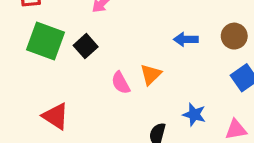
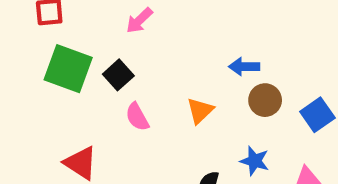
brown circle: (234, 36) -> (265, 100), moved
pink semicircle: (121, 83) -> (137, 117), moved

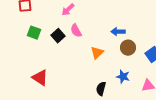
green square: (68, 69) -> (34, 33), size x0.6
pink semicircle: (137, 117) -> (76, 31), moved

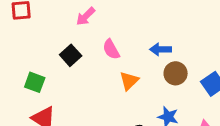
pink semicircle: (76, 31) -> (111, 49), moved
green square: (34, 33) -> (35, 82), moved

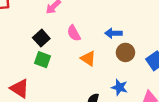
orange triangle: (129, 81) -> (88, 58), turned -42
green square: (35, 82) -> (43, 60), moved

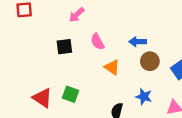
black square: (41, 38) -> (64, 47), turned 35
green square: (43, 60) -> (70, 94), moved

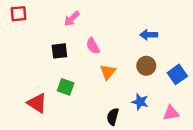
blue arrow: (138, 42) -> (149, 35), moved
orange triangle: (112, 67) -> (108, 72), turned 35
green square: (70, 94) -> (66, 87), moved

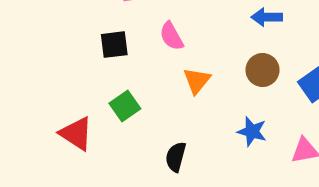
green square: (66, 87) -> (125, 106), turned 35
black semicircle: (113, 117) -> (176, 157), moved

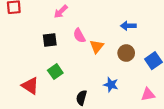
orange triangle: (197, 81) -> (97, 46), moved
blue star: (252, 131) -> (111, 85), moved

